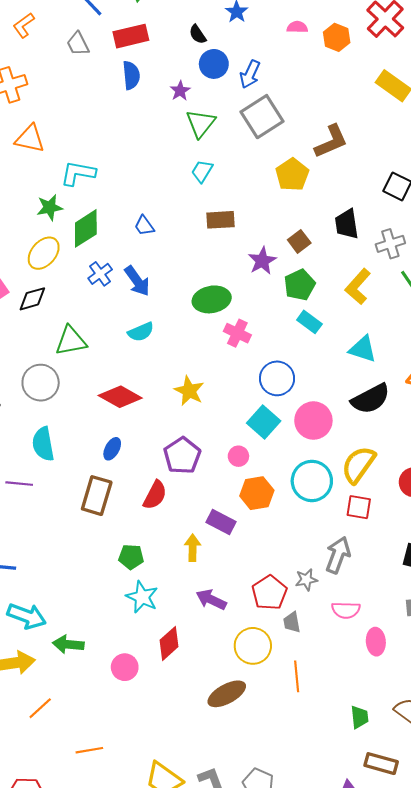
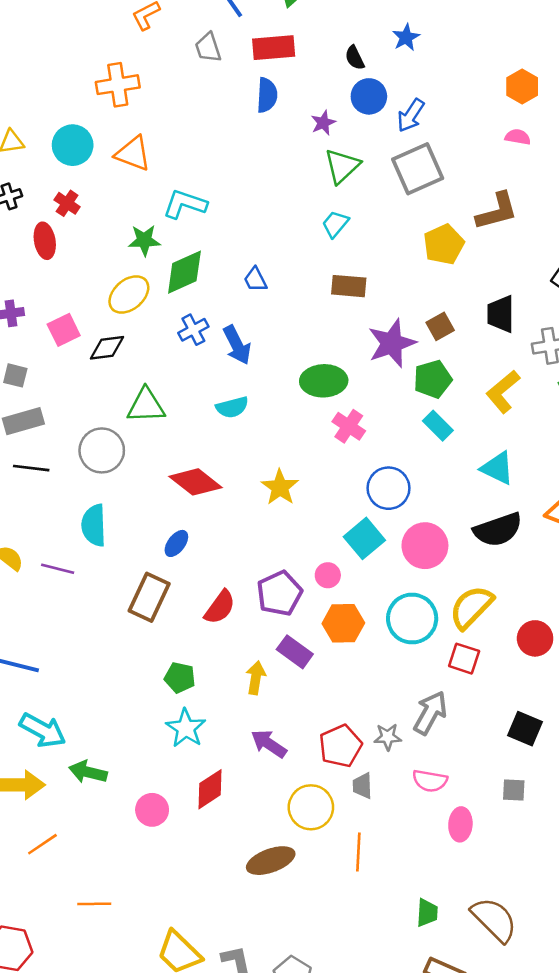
pink semicircle: (297, 27) -> (518, 137), moved
purple star: (262, 261) -> (392, 343), size x1.4
purple pentagon: (182, 456) -> (279, 593), moved

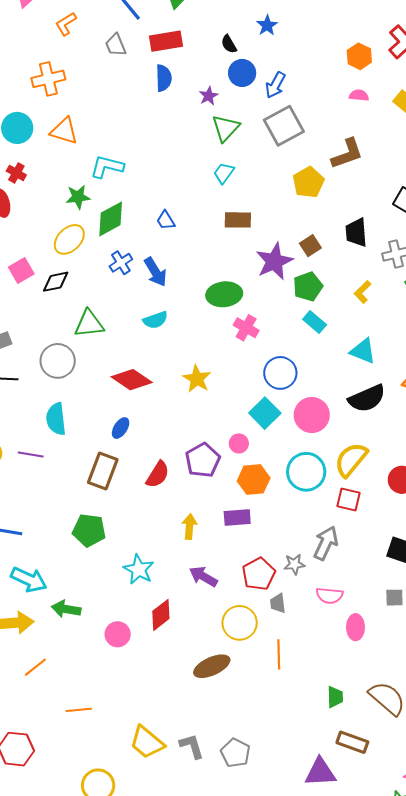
yellow L-shape: (503, 392) -> (363, 292), size x0.7
purple rectangle: (295, 652) -> (237, 518), moved, turned -36
green pentagon: (180, 678) -> (89, 530), moved, size x1.4

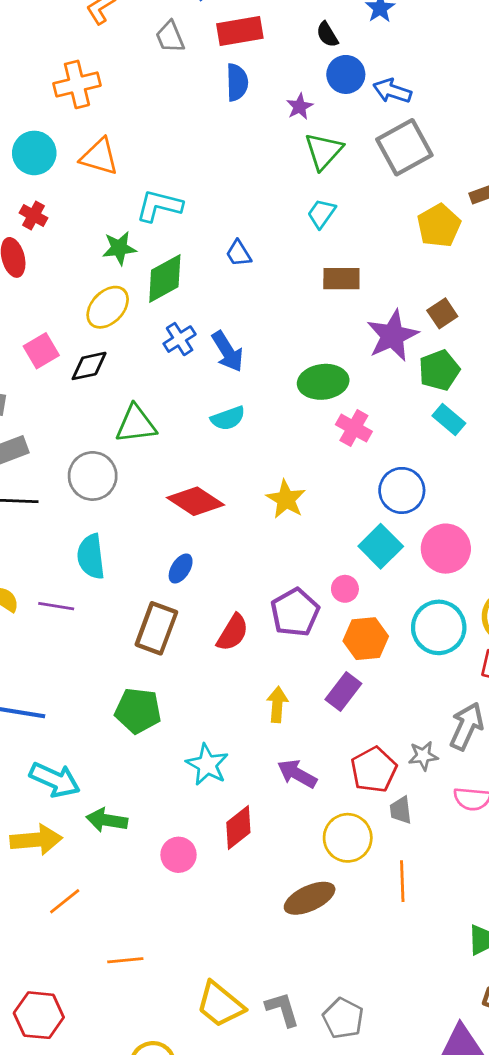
blue arrow: (275, 85) -> (392, 91), turned 80
blue trapezoid: (166, 220) -> (239, 253), moved
purple rectangle: (237, 518) -> (343, 692), turned -48

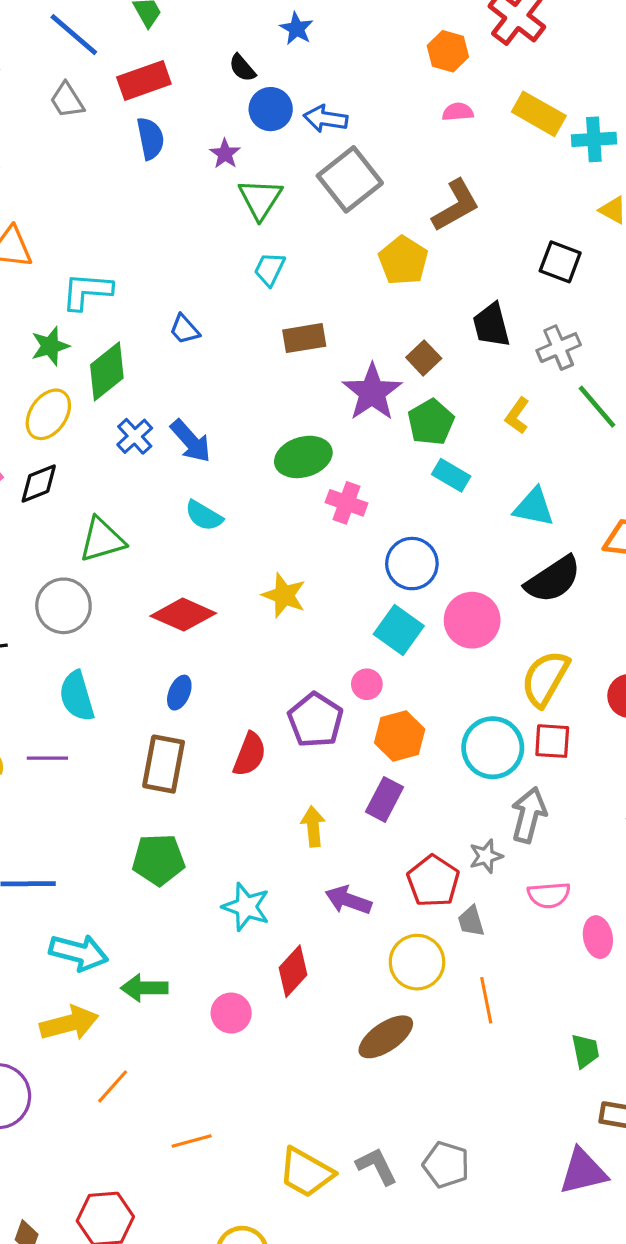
cyan semicircle: (228, 418) -> (204, 516), turned 60
cyan circle: (439, 627) -> (493, 748), moved

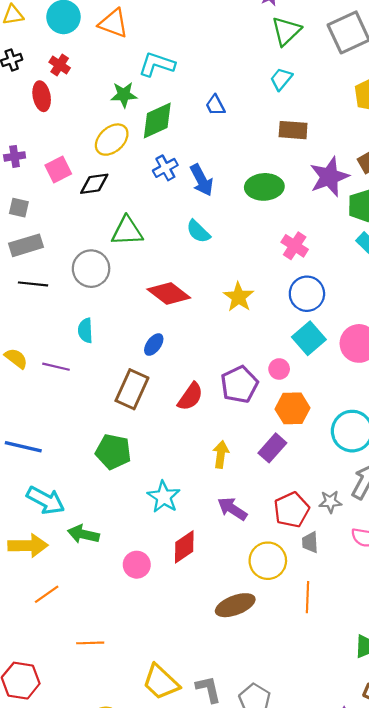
green ellipse: (303, 457) -> (264, 187), moved
blue circle: (412, 564) -> (307, 294), moved
cyan semicircle: (77, 696) -> (85, 330), size x0.7

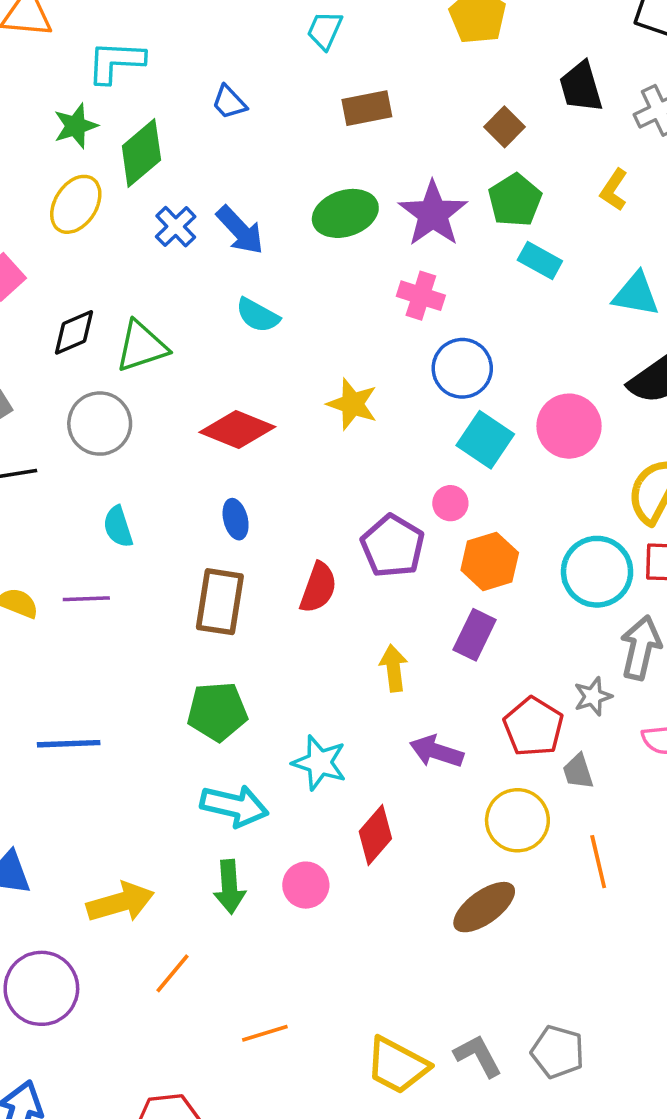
purple star: (329, 177) -> (433, 214), moved
black diamond: (94, 184) -> (74, 332), moved
blue ellipse: (154, 345) -> (236, 519), turned -35
cyan arrow: (46, 500) -> (234, 806), moved
green arrow: (83, 534) -> (229, 887), moved, turned -92

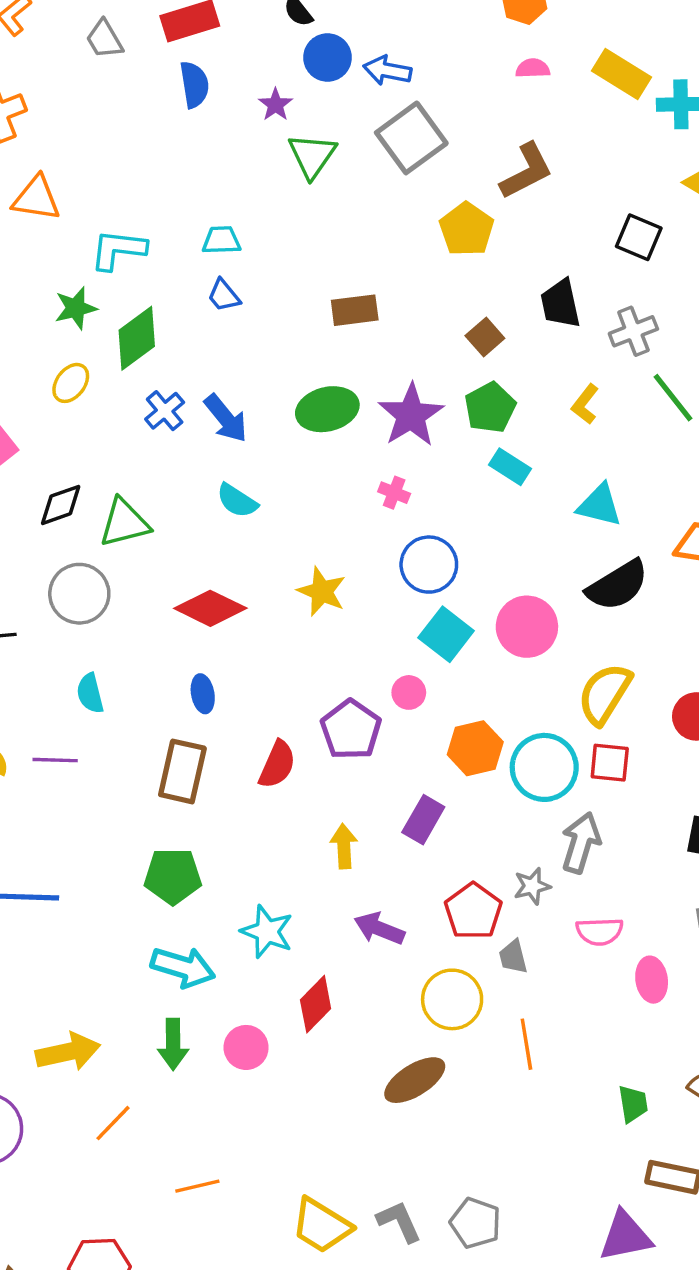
cyan trapezoid: (325, 30) -> (221, 240), moved, turned 60
yellow ellipse: (76, 204) -> (71, 383), size x0.7
pink cross: (421, 296) -> (394, 493), size x0.7
orange hexagon: (490, 561) -> (475, 748), moved

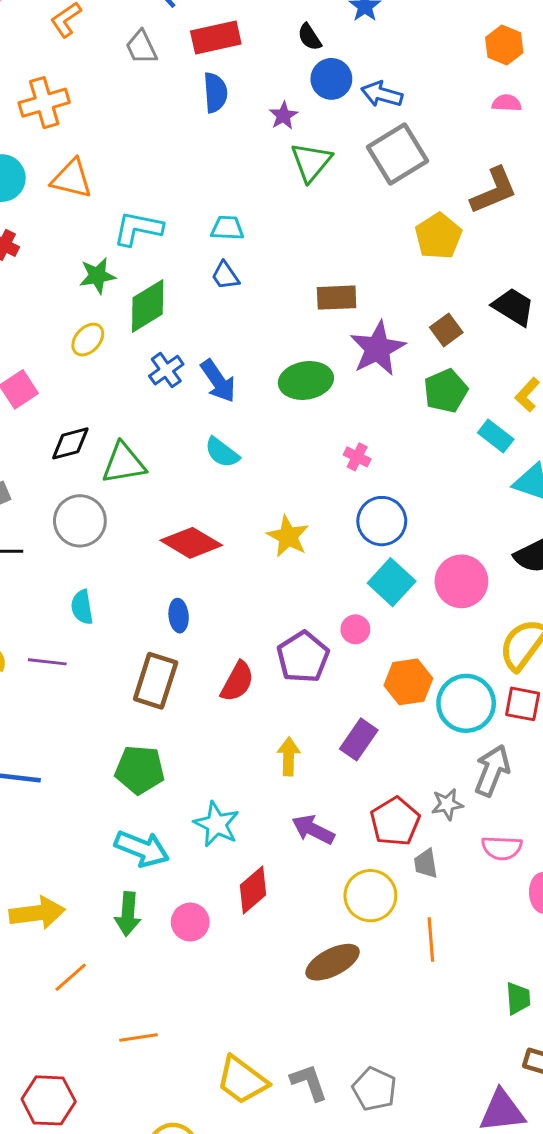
black trapezoid: (560, 304) -> (513, 307), turned 129
purple star: (411, 415) -> (378, 349), moved
cyan rectangle: (510, 467) -> (496, 436), moved

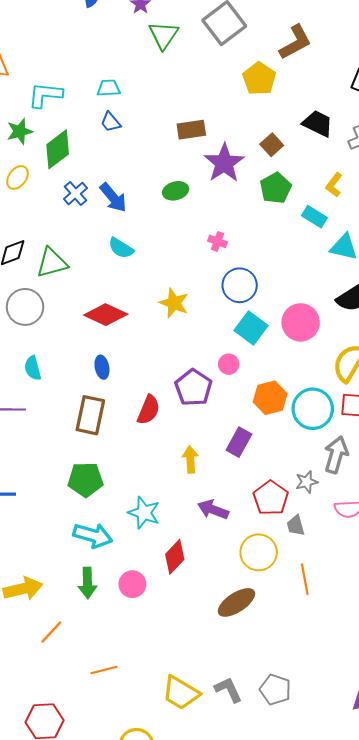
green ellipse: (306, 380) -> (176, 191), size x0.7

